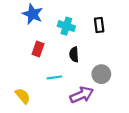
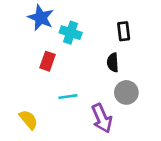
cyan cross: (66, 26) -> (71, 33), moved
black semicircle: (74, 54) -> (113, 63), moved
purple arrow: (82, 95) -> (102, 118), turned 90

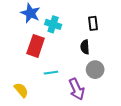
red rectangle: (47, 61) -> (36, 46), size x1.5

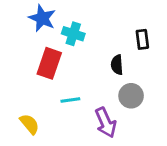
black rectangle: (93, 23) -> (142, 39), moved

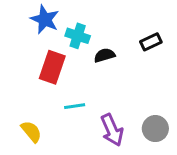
black rectangle: (142, 39) -> (151, 42), turned 72
black semicircle: (117, 65) -> (105, 55), moved, turned 78
gray circle: (131, 96) -> (155, 129), moved

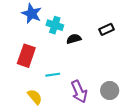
red rectangle: (52, 67) -> (26, 56), moved
yellow semicircle: (31, 132) -> (35, 97), moved

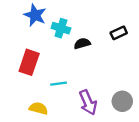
yellow semicircle: (35, 97) -> (38, 108), turned -35

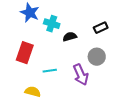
gray circle: (122, 101) -> (97, 57), moved
purple arrow: (88, 102) -> (81, 75), moved

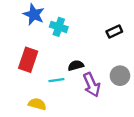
black semicircle: (70, 37) -> (76, 65), moved
gray circle: (97, 57) -> (120, 76), moved

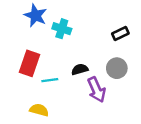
gray circle: (120, 76) -> (117, 68), moved
cyan line: (56, 80) -> (50, 80), moved

